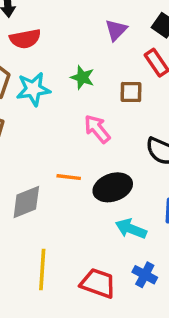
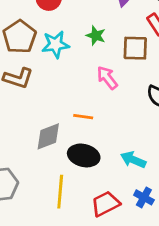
brown square: (131, 92) -> (135, 48), size x1.4
black ellipse: (113, 187) -> (84, 155), moved, turned 32
red trapezoid: (98, 283) -> (105, 204), turned -48

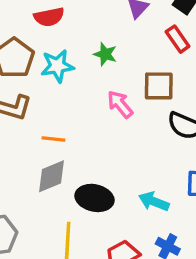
brown square: (135, 48) -> (159, 86), moved
orange line: (83, 117) -> (53, 139), moved

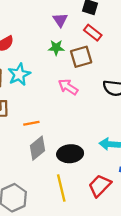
green star: (105, 54) -> (56, 48), moved
brown square: (159, 86) -> (81, 57), moved

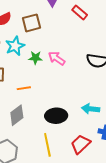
green star: (56, 48) -> (35, 58), moved
brown square: (81, 57) -> (31, 23), moved
gray diamond: (37, 148) -> (17, 115), moved

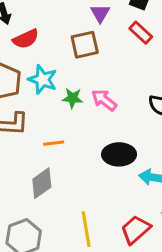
brown square: (31, 23) -> (85, 45), moved
cyan star: (15, 46) -> (42, 80), turned -30
black ellipse: (56, 116) -> (119, 154), moved

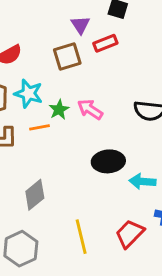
red rectangle: (141, 33) -> (105, 43), moved, turned -60
green star: (73, 98) -> (59, 110), turned -30
orange line: (54, 143) -> (39, 127), moved

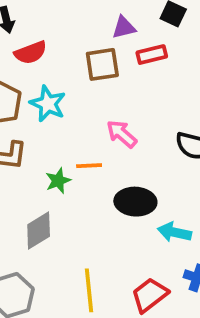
purple triangle: (80, 25) -> (124, 27), turned 42
green star: (59, 110) -> (58, 181), moved
orange line: (39, 127) -> (89, 166), moved

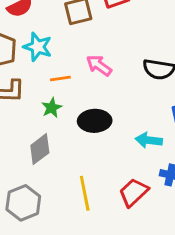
orange line: (89, 166) -> (60, 79), moved
black ellipse: (135, 202) -> (95, 121), moved

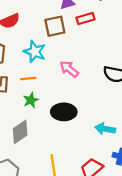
cyan star: (38, 47) -> (35, 52), moved
orange line: (60, 79) -> (28, 78), moved

